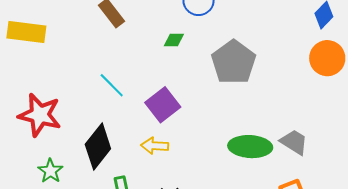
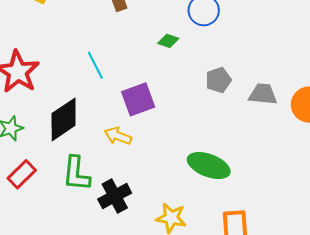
gray pentagon: (234, 62) -> (218, 80), size x0.6
gray trapezoid: (294, 142) -> (263, 94), moved, turned -44

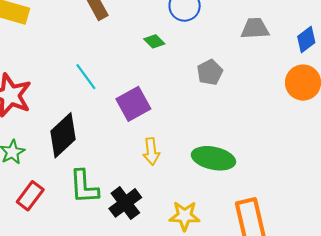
green diamond: (168, 41) -> (154, 41), turned 35
gray trapezoid: (263, 94) -> (255, 28), moved
yellow arrow: (118, 136) -> (151, 151), moved, turned -108

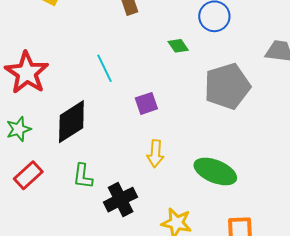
gray pentagon: (210, 72) -> (227, 86), size x1.8
purple square: (133, 104) -> (146, 103), size x0.7
green L-shape: (84, 187) -> (83, 176), size x0.7

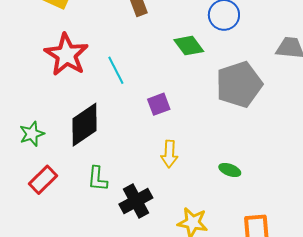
green diamond: (178, 46) -> (189, 46), size x1.4
red star: (27, 73) -> (66, 55), moved
green ellipse: (215, 171) -> (230, 170), size x0.5

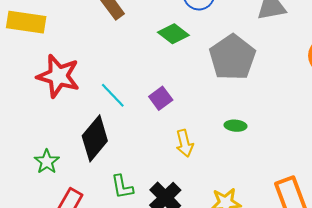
cyan line: (116, 70) -> (113, 95), moved
green ellipse: (230, 170) -> (235, 126), moved

